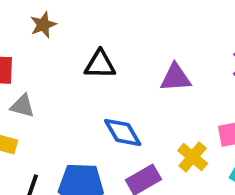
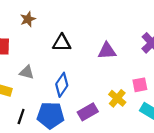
gray triangle: (23, 106) -> (27, 72), moved
blue diamond: (123, 132) -> (62, 85), moved, turned 65

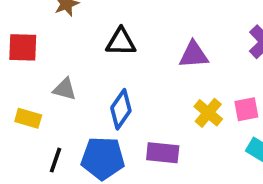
yellow cross: (117, 98) -> (208, 113), moved
purple rectangle: (88, 112) -> (163, 153), turned 36

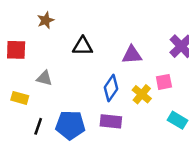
blue diamond: (121, 109) -> (111, 88), moved
pink square: (246, 109) -> (164, 82), moved

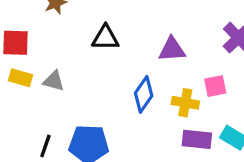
yellow cross: (142, 94) -> (185, 103), turned -30
yellow rectangle: (20, 98) -> (20, 78), moved
purple rectangle: (111, 121) -> (197, 139), moved

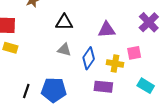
gray triangle: (54, 81) -> (64, 50), moved
purple rectangle: (197, 139) -> (103, 87), moved

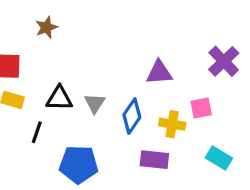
black triangle: (64, 22) -> (59, 98), moved
gray triangle: (64, 50) -> (95, 103), turned 48
black line: (26, 91) -> (37, 132), moved

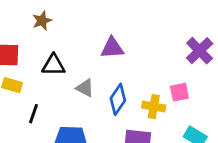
purple triangle: (159, 73) -> (112, 48), moved
black triangle: (59, 98) -> (53, 65), moved
gray triangle: (95, 103) -> (85, 88), turned -36

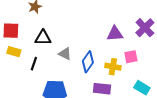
purple triangle: (112, 48) -> (115, 34), moved
black line: (33, 114) -> (34, 64), moved

